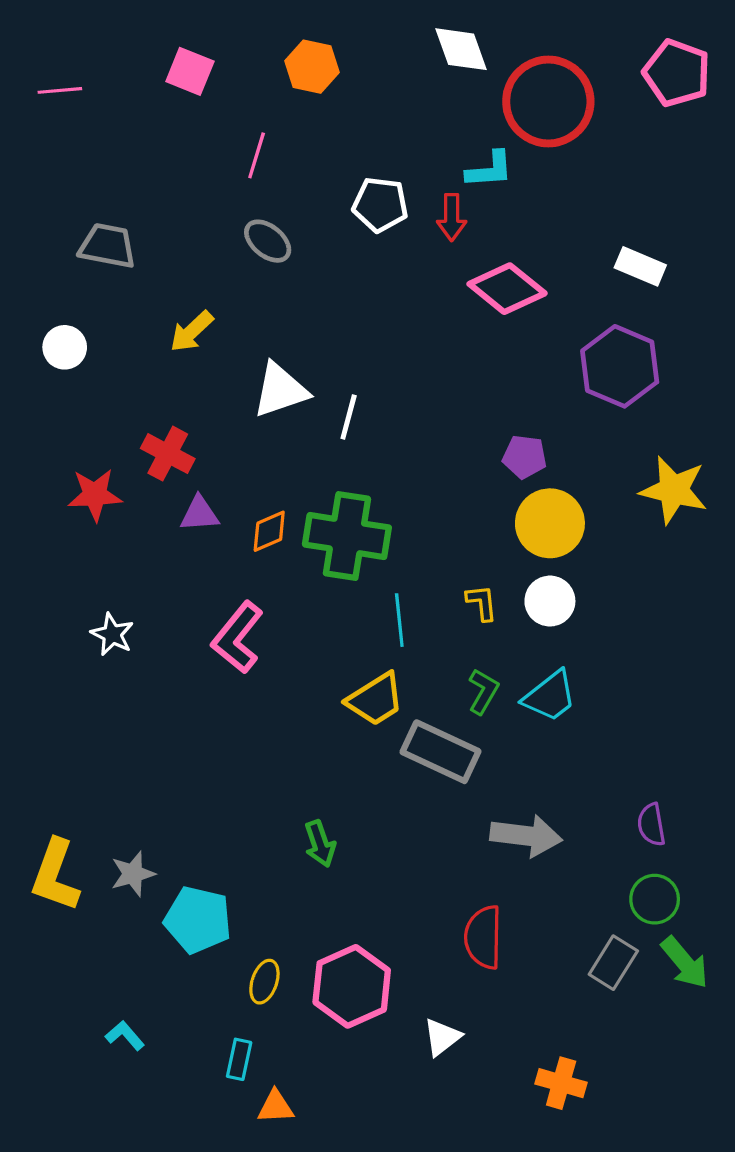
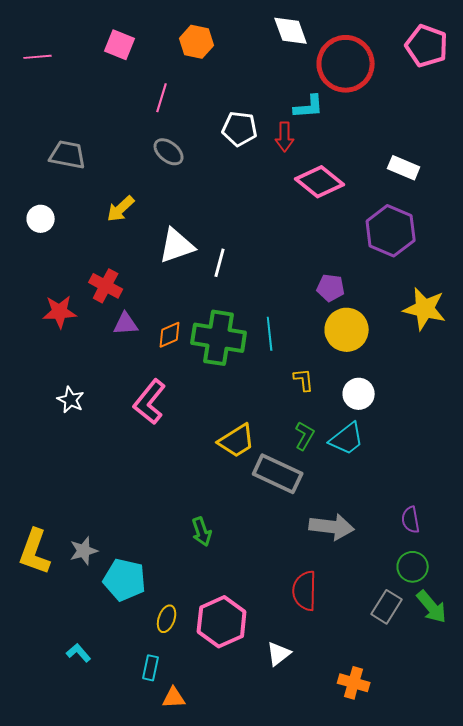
white circle: (550, 601) -> (359, 394), moved
cyan line: (399, 620) -> (270, 334), moved

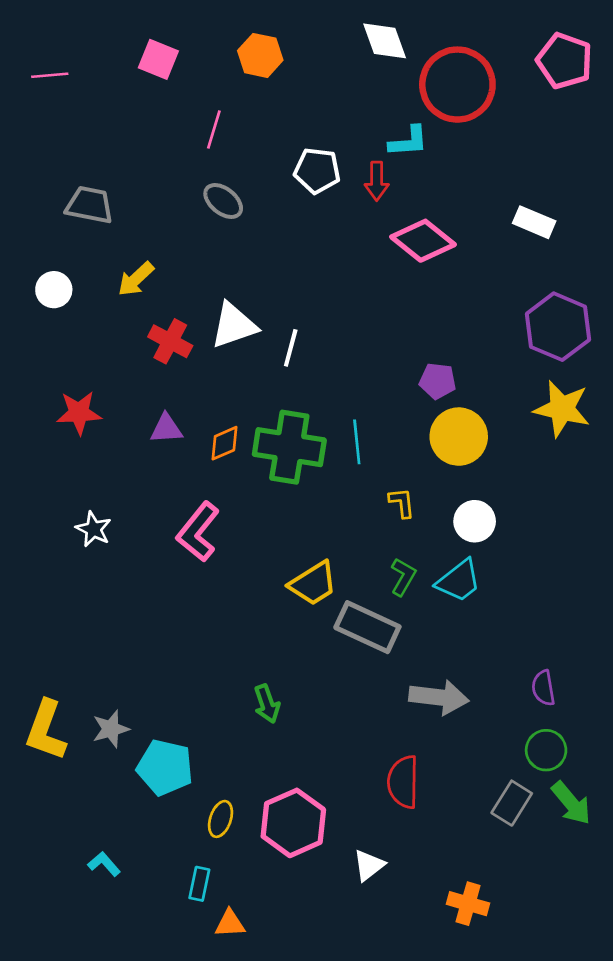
yellow arrow: (121, 209) -> (136, 279), moved
purple hexagon: (391, 231) -> (558, 327), moved
red cross: (106, 286) -> (170, 341), moved

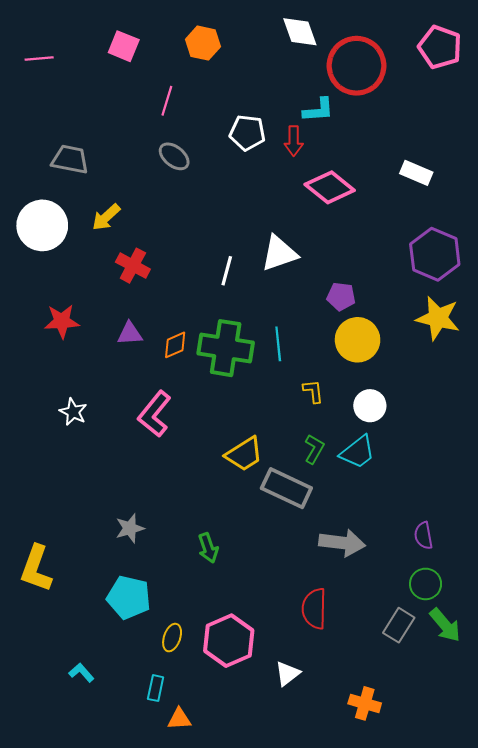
white circle: (54, 290) -> (42, 225), size x1.8
white triangle: (234, 325) -> (279, 253), moved
gray star: (111, 729) -> (130, 528), moved

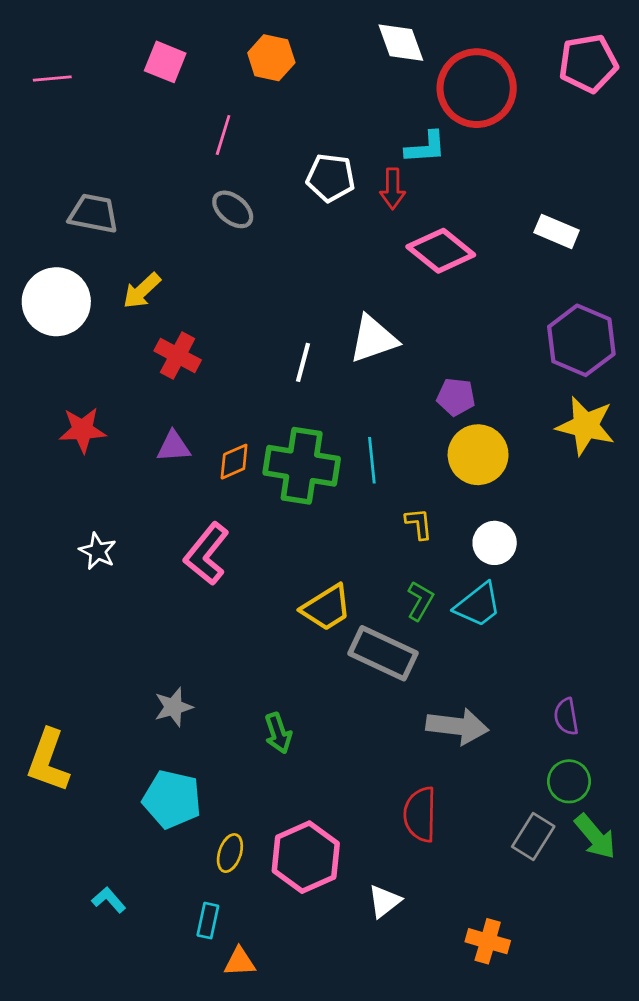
pink pentagon: (440, 47) -> (588, 63), turned -30

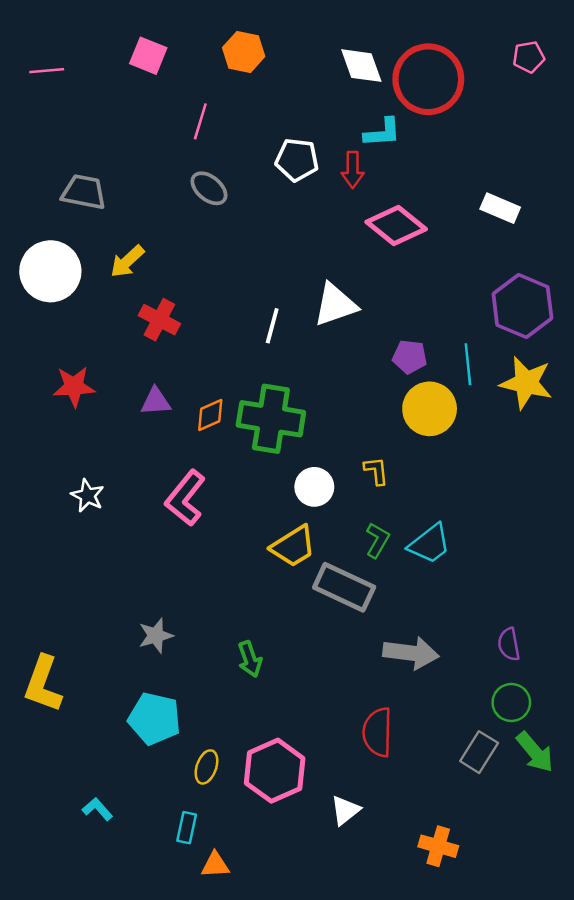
white diamond: (401, 43) -> (361, 66), moved
pink pentagon: (588, 63) -> (529, 57), size x0.6
cyan line: (372, 460) -> (468, 364), moved
white circle: (495, 543) -> (314, 487), moved

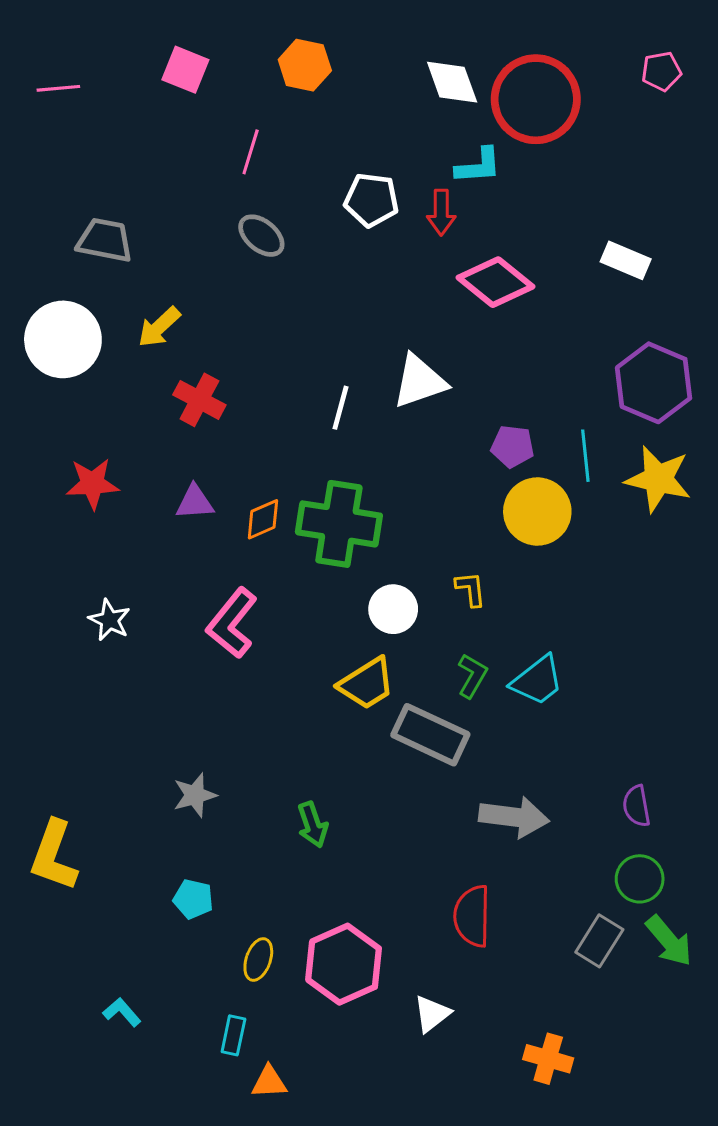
cyan pentagon: (154, 719) -> (193, 899), size x0.6

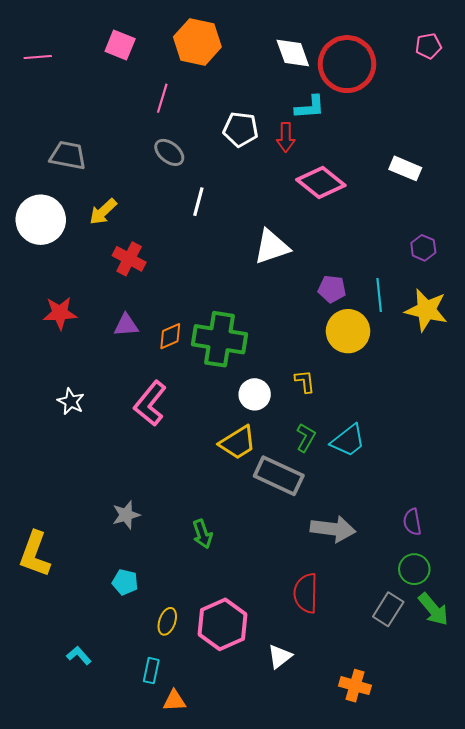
orange hexagon: (305, 65) -> (197, 42), size x1.4
purple hexagon: (654, 383) -> (423, 248), size x0.5
white line: (340, 408) -> (198, 202), moved

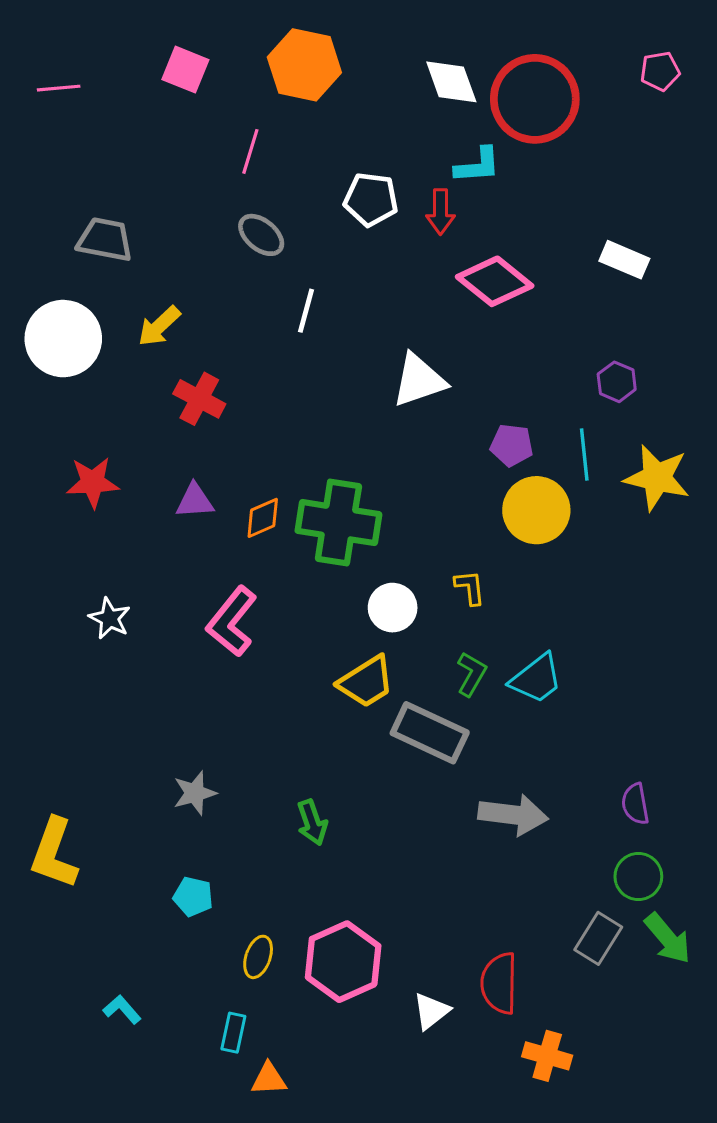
purple hexagon: (423, 248) -> (617, 382), moved
red semicircle: (306, 593) -> (499, 983), moved

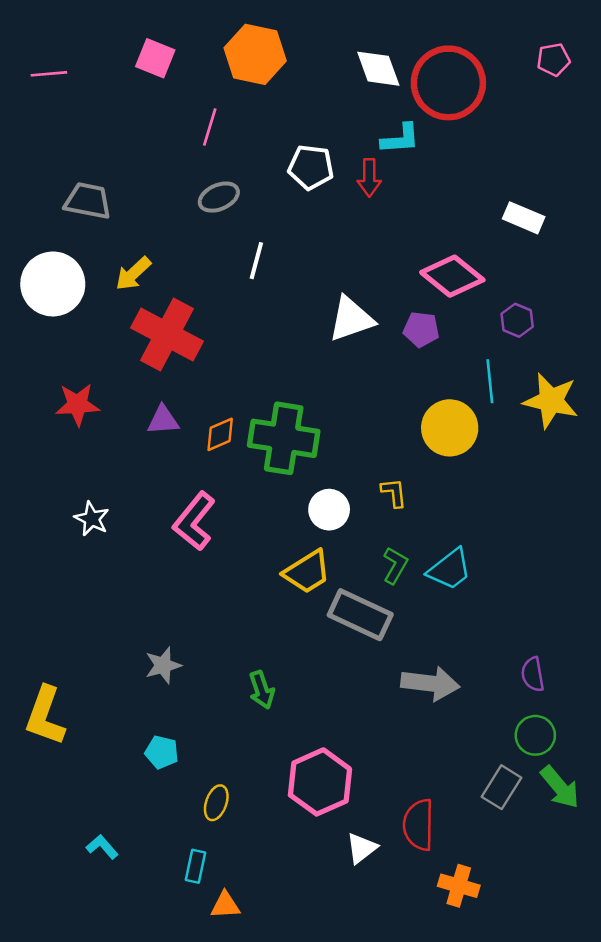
gray ellipse: (261, 235) -> (219, 197), turned -63
pink diamond: (495, 281) -> (452, 276), moved
red cross: (199, 399) -> (167, 335), size x1.6
purple pentagon: (512, 445) -> (421, 329), moved
pink hexagon: (343, 962) -> (320, 782), moved

